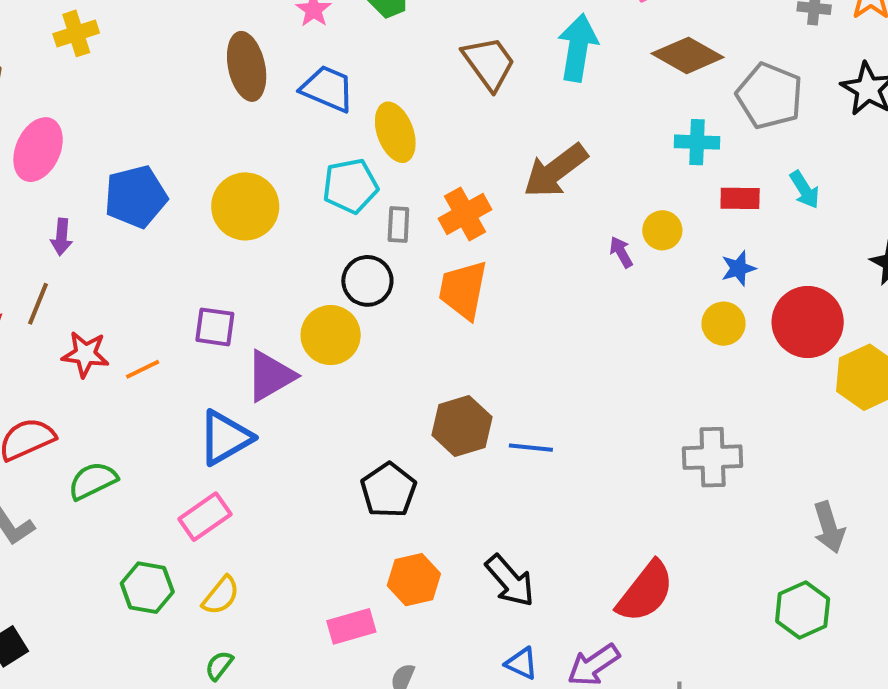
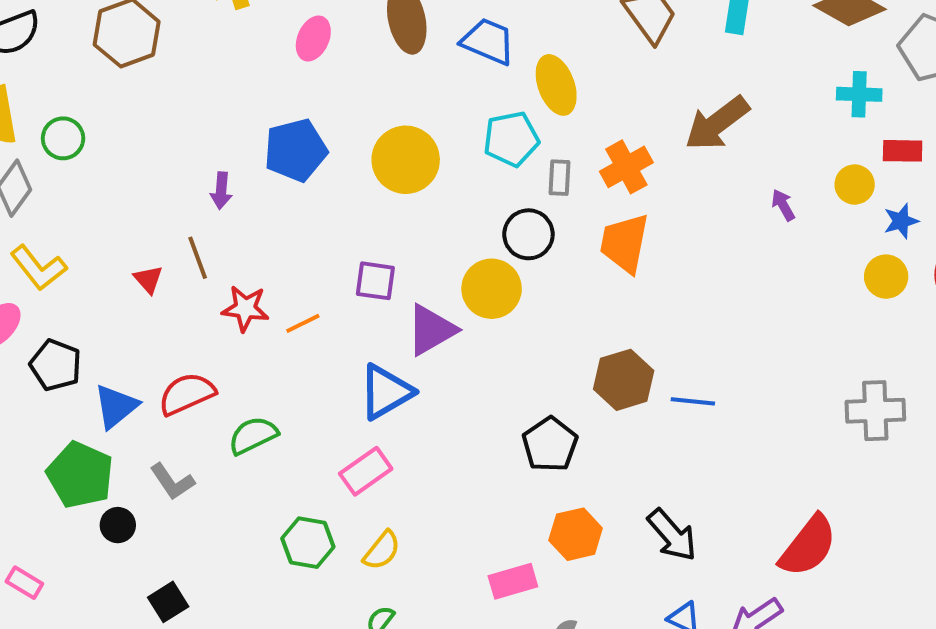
pink ellipse: (38, 150) -> (313, 39), moved, size x0.7
yellow circle: (662, 230) -> (855, 185), moved
brown line: (38, 304) -> (198, 258), turned -42

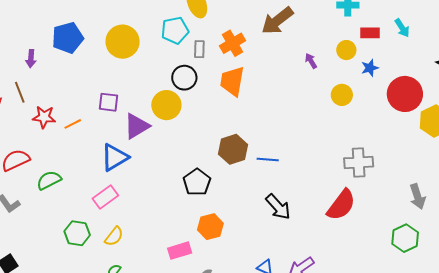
yellow circle: (886, 277) -> (342, 95), moved
black arrow: (672, 535) -> (278, 207), moved
red semicircle: (808, 546) -> (341, 205), moved

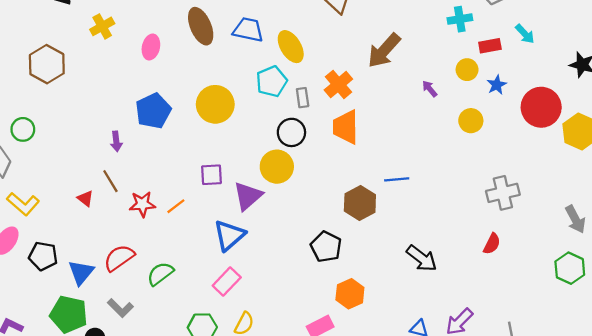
blue line: (268, 159) -> (397, 179), moved
red semicircle: (341, 205) -> (492, 244), size x0.6

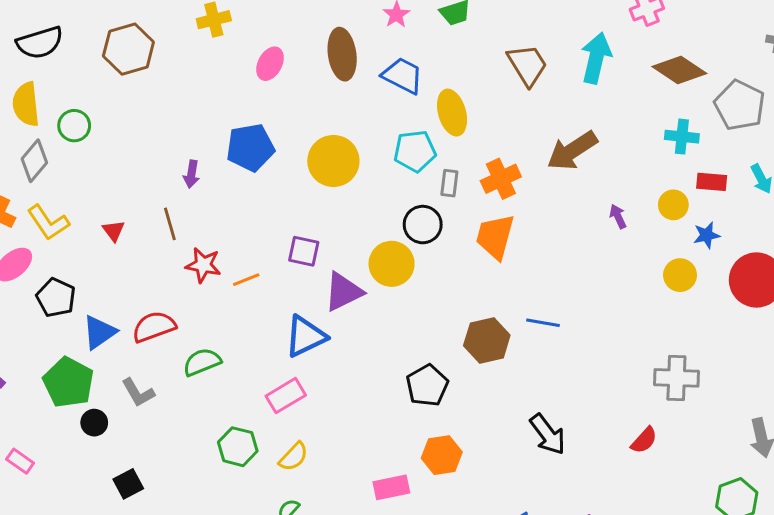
yellow circle: (471, 121) -> (680, 275), moved
red triangle: (85, 198) -> (114, 231), moved

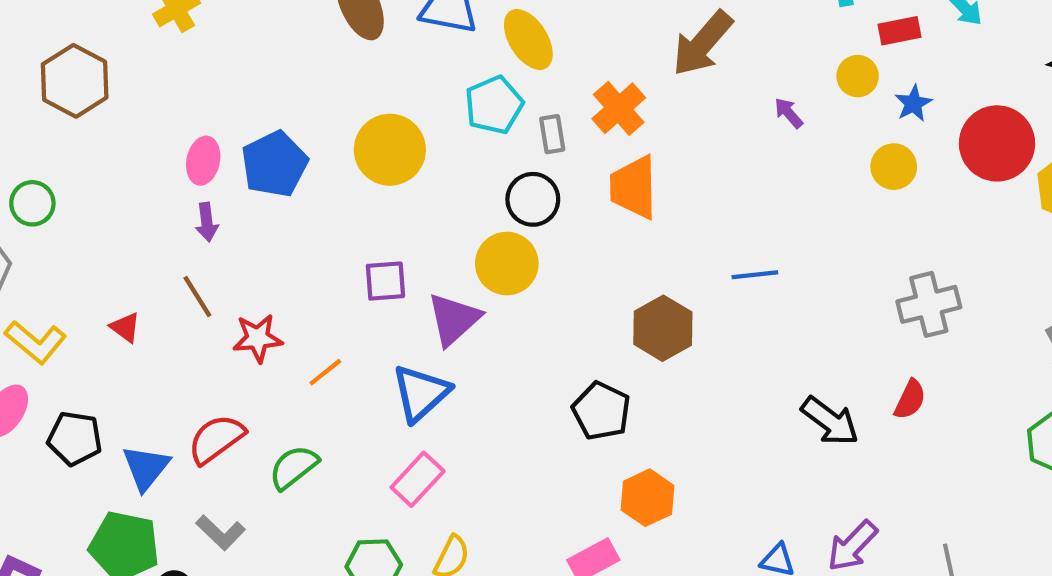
pink ellipse: (270, 64) -> (203, 161), moved
orange line: (246, 280) -> (325, 372), moved
blue line: (543, 323) -> (755, 275), moved
black arrow: (548, 434) -> (830, 421), moved

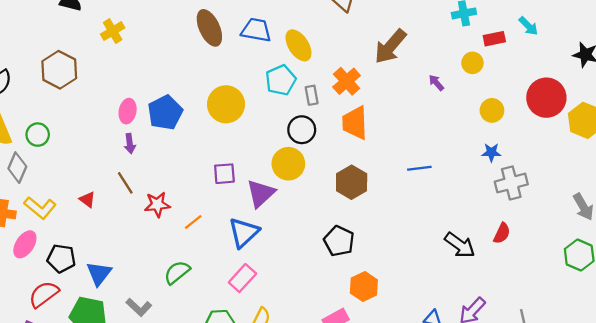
blue star: (913, 103) -> (491, 152), moved, turned 30
brown hexagon: (663, 328) -> (352, 182), moved
red semicircle: (216, 439) -> (44, 294), moved

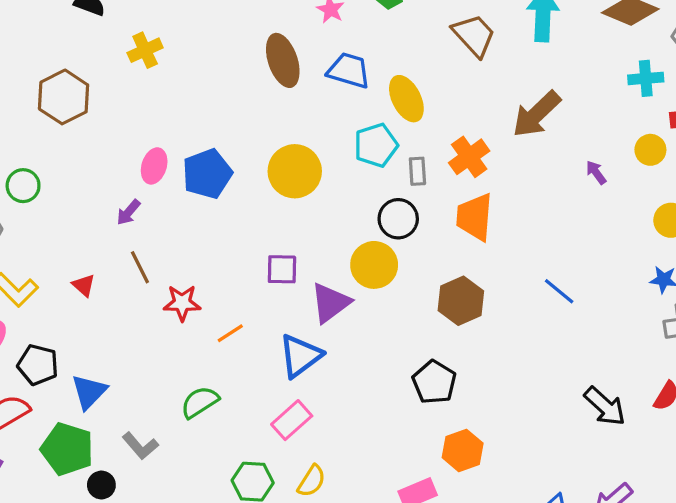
purple arrow: (130, 144) -> (128, 212), moved, turned 42
blue line: (419, 168) -> (559, 291), turned 40

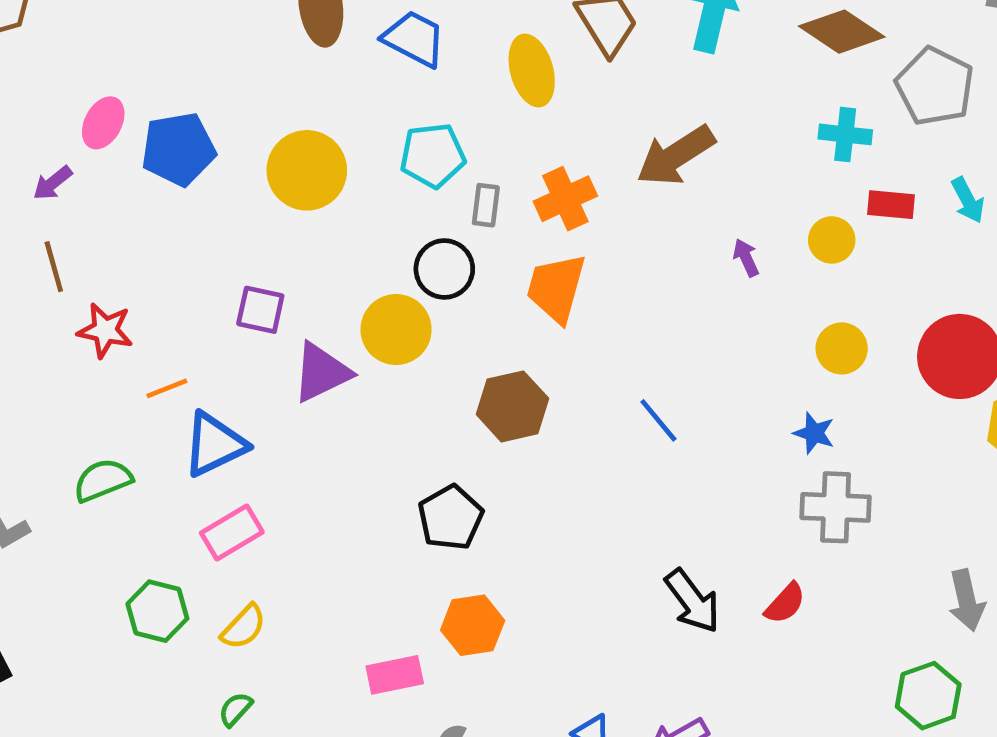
yellow ellipse: (406, 99) -> (532, 70), moved
blue triangle: (300, 356) -> (215, 444), moved

